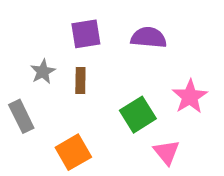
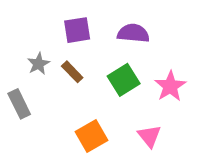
brown rectangle: (80, 81) -> (72, 72), turned -45
green square: (138, 115) -> (124, 80), moved
orange square: (73, 152) -> (92, 136), moved

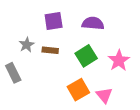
brown rectangle: (72, 72) -> (50, 50), turned -40
orange square: (92, 136) -> (78, 90), moved

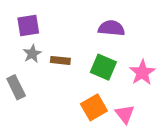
purple square: (54, 21) -> (28, 25), moved
green square: (86, 56) -> (103, 67), turned -35

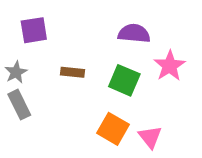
gray star: (32, 54) -> (16, 72), moved
pink star: (142, 72) -> (170, 66), moved
orange square: (94, 107) -> (113, 129), turned -30

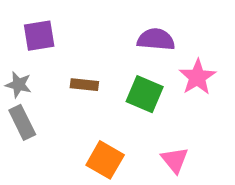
gray star: (16, 72) -> (18, 85), turned -30
orange square: (113, 129) -> (105, 160), moved

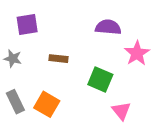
green square: (145, 94) -> (100, 79), moved
gray rectangle: (22, 122) -> (15, 102), moved
orange square: (105, 160) -> (47, 104), moved

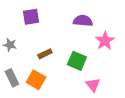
purple square: (27, 25) -> (31, 17), moved
brown rectangle: (59, 59) -> (45, 54), moved, turned -32

